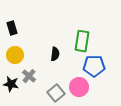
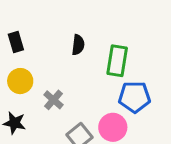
black semicircle: (55, 54) -> (78, 45), moved
gray cross: (29, 76) -> (53, 100), moved

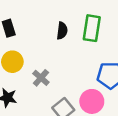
green rectangle: (117, 61) -> (92, 28), moved

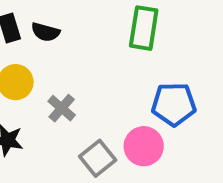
black semicircle: (62, 31) -> (46, 32), moved, turned 98

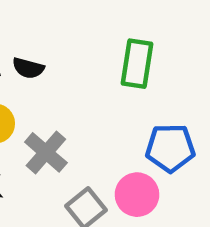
gray cross: (62, 108) -> (46, 152), size x1.4

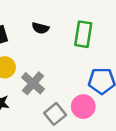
black semicircle: (28, 68) -> (40, 28), moved

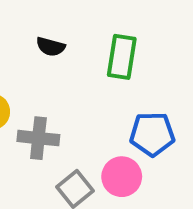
gray cross: (33, 83) -> (38, 138), turned -35

